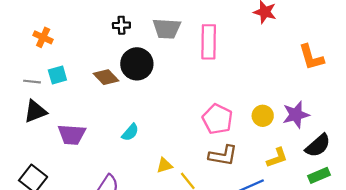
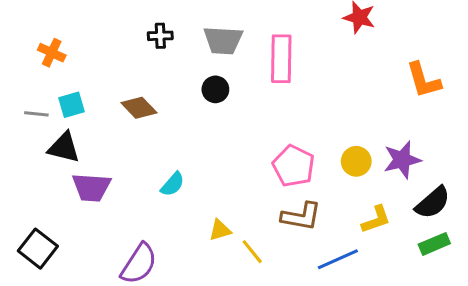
black circle: (137, 64) -> (215, 89), moved, size x0.6
black triangle: (35, 111) -> (64, 148), moved, turned 35

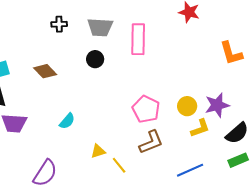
brown L-shape: (301, 216) -> (151, 142), turned -32
yellow L-shape: (376, 219) -> (200, 128), moved
blue line: (338, 259) -> (190, 170), moved

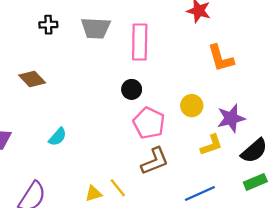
orange L-shape: (231, 53) -> (221, 58), moved
black circle: (95, 59) -> (132, 89), moved
yellow circle: (187, 106) -> (192, 106), moved
yellow triangle: (98, 151) -> (93, 193), moved

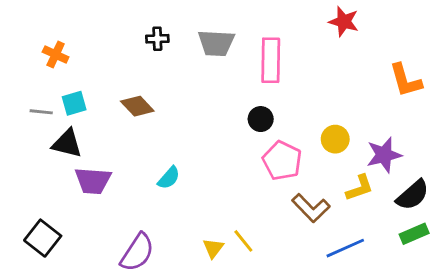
orange L-shape: (221, 58) -> (405, 80), moved
brown L-shape: (155, 161) -> (311, 208), moved, turned 68
yellow triangle: (93, 193) -> (213, 248), turned -36

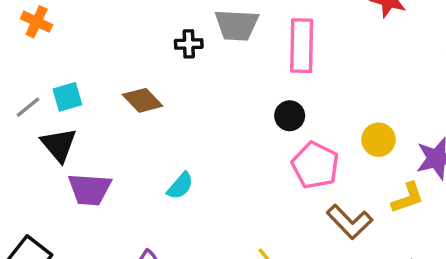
black cross: (157, 39) -> (189, 44), moved
orange cross: (56, 54) -> (37, 22), moved
gray line: (41, 112) -> (28, 107), turned -45
black triangle: (67, 143) -> (59, 145), turned 36

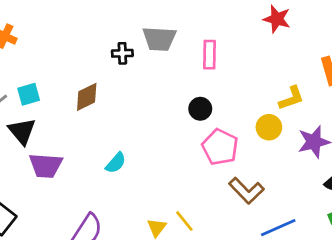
pink rectangle: (302, 46) -> (209, 55), size x0.7
brown diamond: (143, 100) -> (87, 97), turned -72
yellow L-shape: (408, 198) -> (291, 98), moved

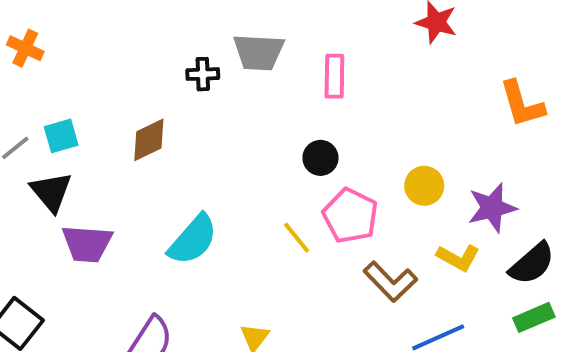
yellow L-shape: (291, 98) -> (458, 258), moved, turned 48
cyan semicircle: (116, 163) -> (193, 240), size x1.6
yellow line: (184, 221) -> (297, 238), moved

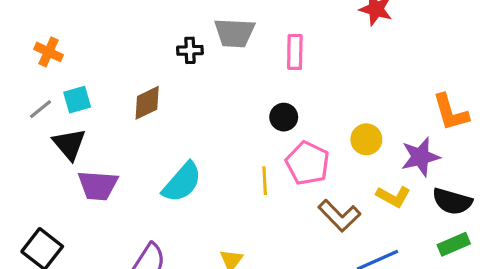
orange cross: (25, 48) -> (49, 52), moved
orange L-shape: (522, 104) -> (451, 112), moved
yellow line: (297, 238) -> (265, 181), turned 36
black semicircle: (532, 264) -> (452, 201), turned 57

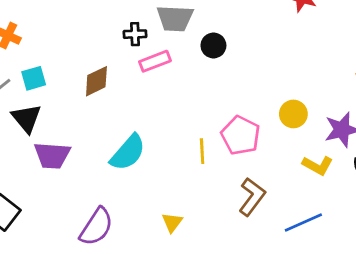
pink rectangle: (295, 52) -> (155, 61), moved, turned 68
black circle: (284, 117) -> (213, 45), moved
brown L-shape: (339, 216) -> (252, 197), moved, turned -99

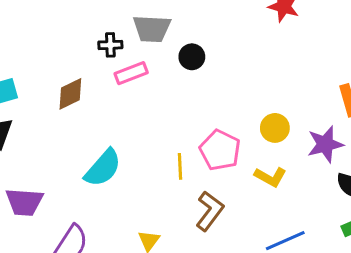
purple trapezoid: (52, 155) -> (24, 202), moved
yellow L-shape: (318, 165) -> (270, 177), moved
brown L-shape: (252, 197) -> (210, 211), moved

